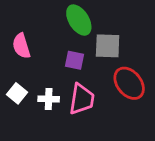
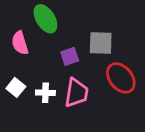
green ellipse: (79, 20) -> (45, 19), moved
purple square: (74, 60) -> (70, 56), turned -30

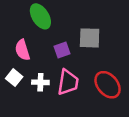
pink semicircle: (20, 43) -> (22, 50), moved
red ellipse: (121, 78) -> (108, 85), moved

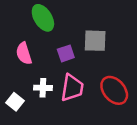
white square: (14, 78) -> (15, 102), moved

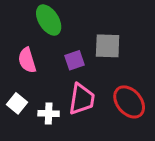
white cross: (43, 88) -> (49, 113), moved
white square: (15, 102) -> (17, 103), moved

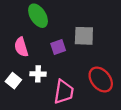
pink trapezoid: (82, 99) -> (64, 92), moved
white cross: (49, 113) -> (38, 74), moved

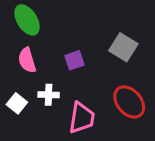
green ellipse: (38, 16) -> (27, 20), moved
gray square: (84, 36) -> (123, 47), moved, turned 30

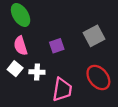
gray square: (123, 47) -> (94, 36), turned 30
white square: (17, 103) -> (15, 69), moved

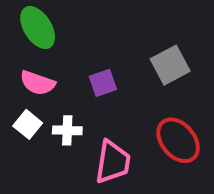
pink semicircle: (21, 46) -> (38, 83), turned -54

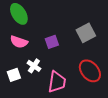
white square: (28, 124) -> (14, 75), moved, turned 32
white cross: (67, 130) -> (34, 66), turned 32

